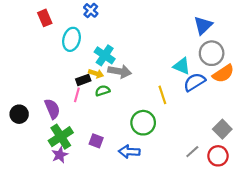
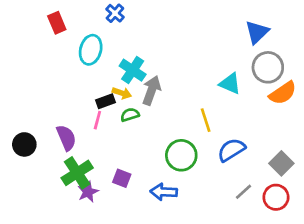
gray arrow: (120, 71) -> (152, 90), turned -80
blue semicircle: (194, 82) -> (231, 150), moved
purple star: (60, 155) -> (88, 192), moved

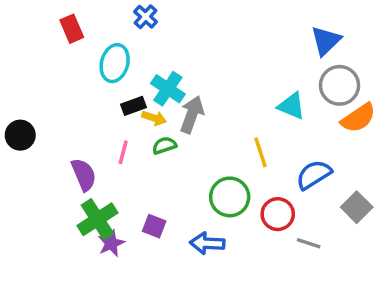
black rectangle: (106, 101) -> (134, 106), moved
black circle: (24, 144) -> (20, 135), moved
blue semicircle: (231, 150) -> (314, 175), moved
gray line: (244, 192) -> (309, 243), turned 60
red circle: (276, 197) -> (278, 214), moved

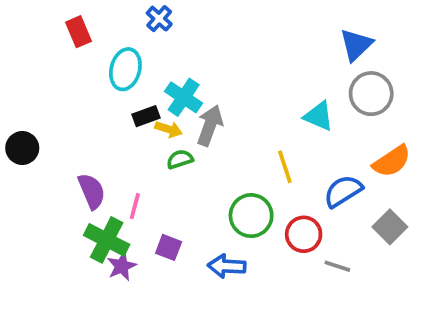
orange semicircle: (358, 118) -> (392, 161), moved
pink line: (123, 152) -> (135, 206), moved
green cross: (97, 219) -> (107, 240), turned -30

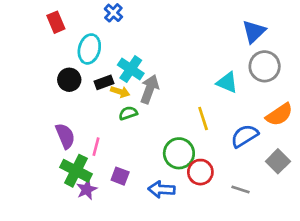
black circle: (22, 148) -> (69, 80), moved
red circle: (304, 234) -> (200, 172), moved

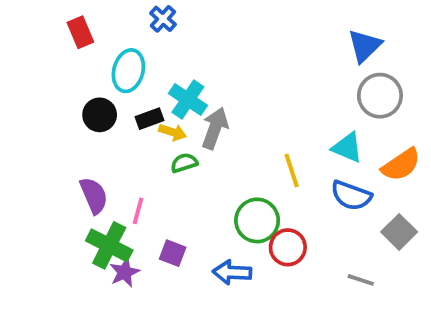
cyan triangle: (227, 82) -> (347, 147), moved
blue semicircle: (245, 136) -> (351, 195), turned -128
gray line: (240, 189) -> (361, 280), moved

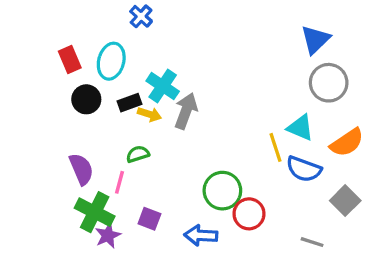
red rectangle: (80, 32) -> (70, 59), moved
green semicircle: (184, 163) -> (138, 154), moved
yellow line: (292, 171) -> (276, 147), moved

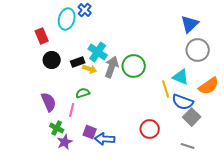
cyan ellipse: (111, 61) -> (67, 19), moved
green circle: (222, 191) -> (134, 66), moved
gray square: (345, 201) -> (192, 117), moved
green cross: (95, 212) -> (57, 128), size x0.6
blue arrow: (201, 235) -> (105, 139), moved

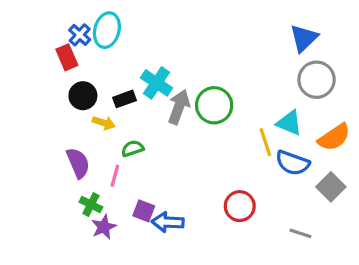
blue cross: (85, 10) -> (80, 35), moved
yellow arrow: (90, 69) -> (104, 123), moved
gray square: (192, 117) -> (331, 187), moved

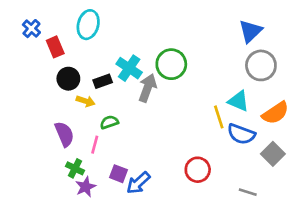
blue cross: (80, 35) -> (31, 29), moved
green circle: (214, 105) -> (171, 64), moved
blue arrow: (168, 222) -> (138, 183), turned -45

